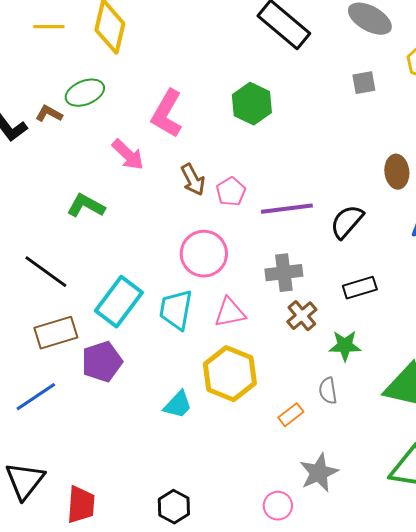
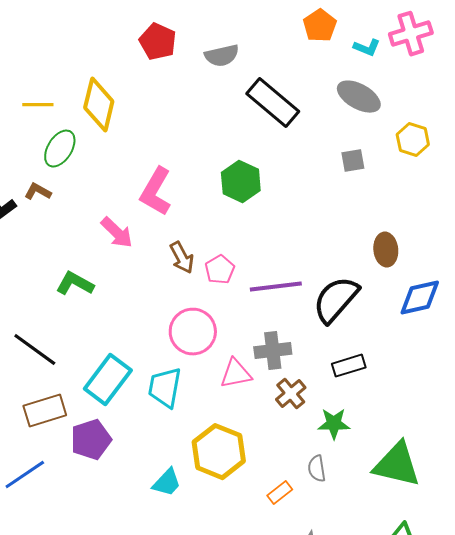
green ellipse: (85, 93) -> (60, 149), moved, turned -36
black semicircle: (347, 222) -> (336, 300), size x1.4
pink triangle: (230, 313) -> (236, 374), moved

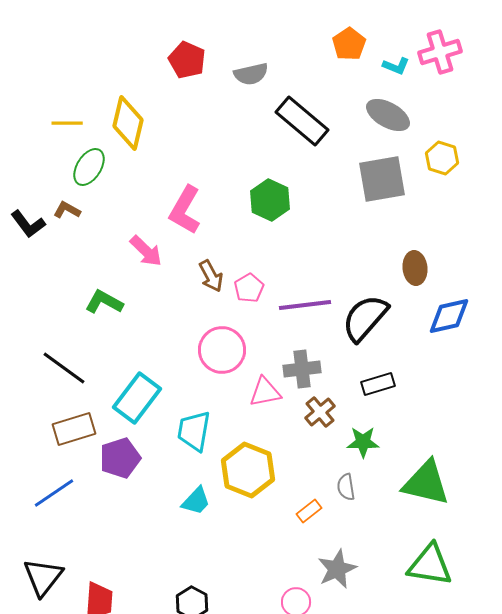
gray square: (353, 161) -> (382, 179), size x2.0
cyan trapezoid: (165, 388) -> (194, 431), moved

